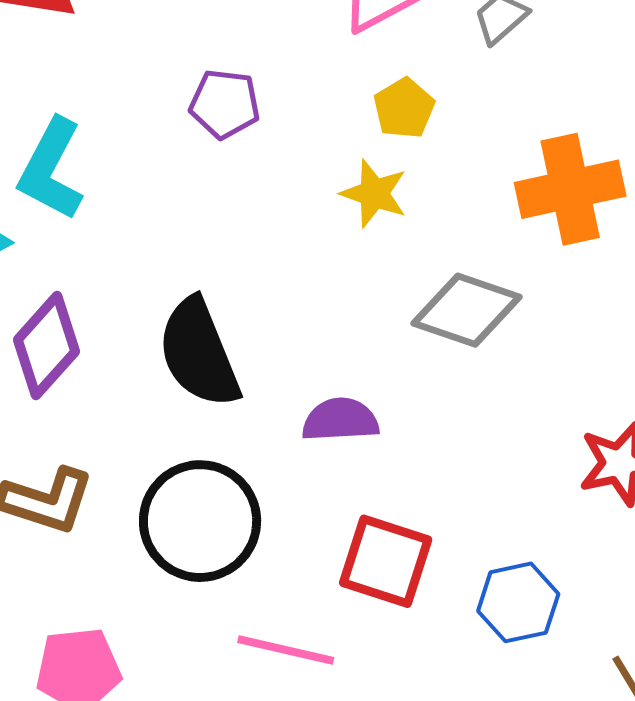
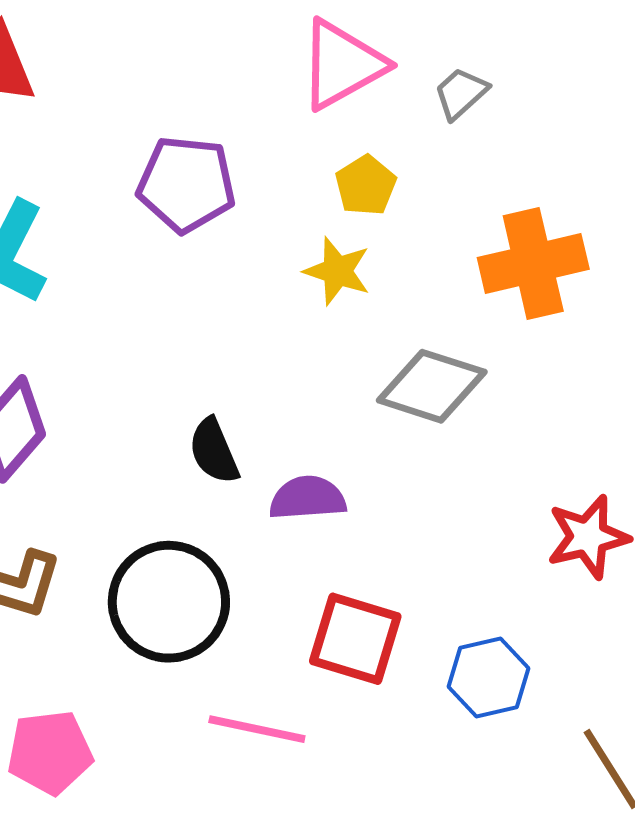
purple pentagon: (225, 104) -> (186, 184), size x1.4
black semicircle: (199, 353) -> (214, 451), moved, size x0.6

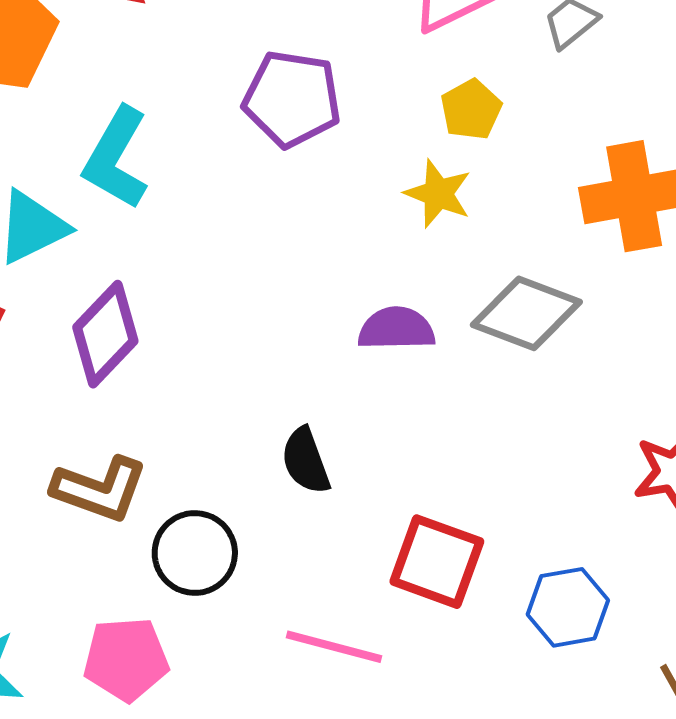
black semicircle: (214, 451) -> (306, 461), moved
purple semicircle: (308, 498) -> (396, 329), moved
black circle: (169, 602) -> (195, 553), moved, size x0.7

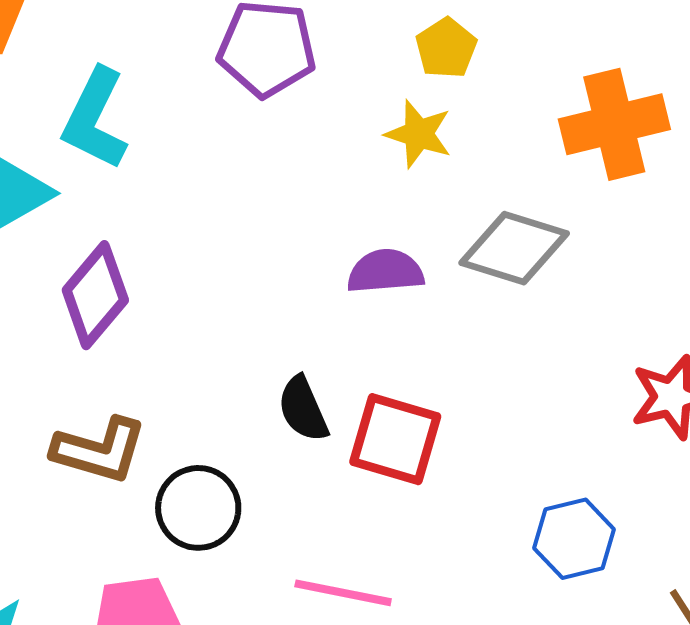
red square: (437, 562) -> (395, 439), moved

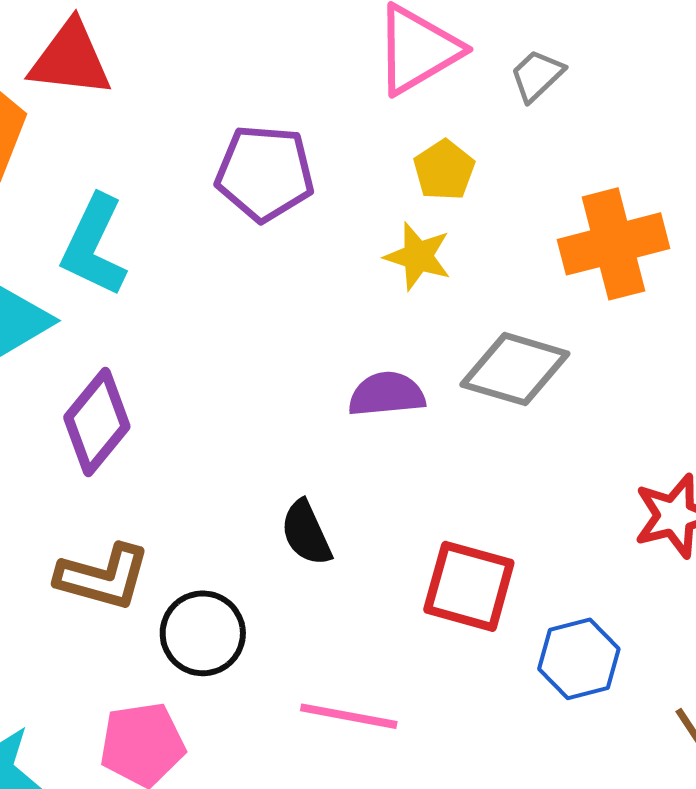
red square: (395, 439) -> (469, 586), moved

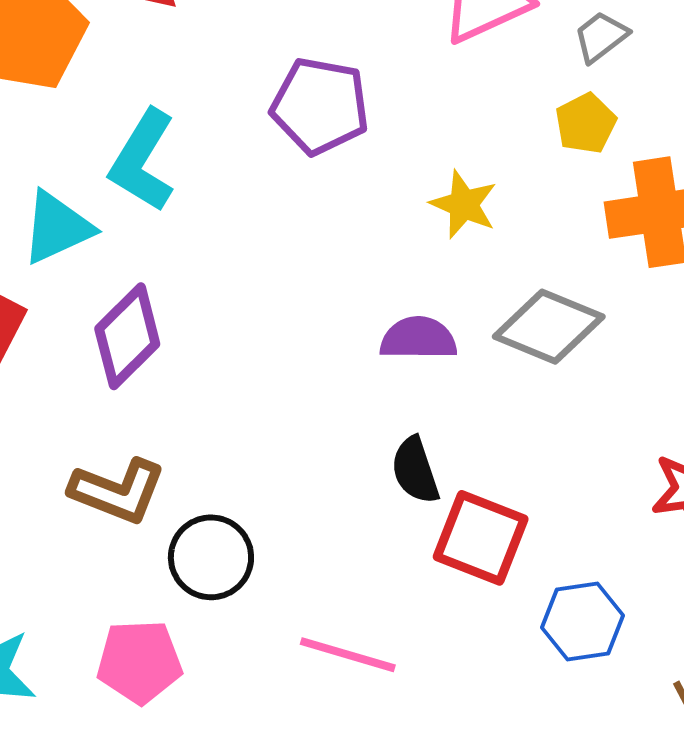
yellow pentagon: (444, 170) -> (586, 123), moved
black semicircle: (306, 533) -> (415, 470), moved

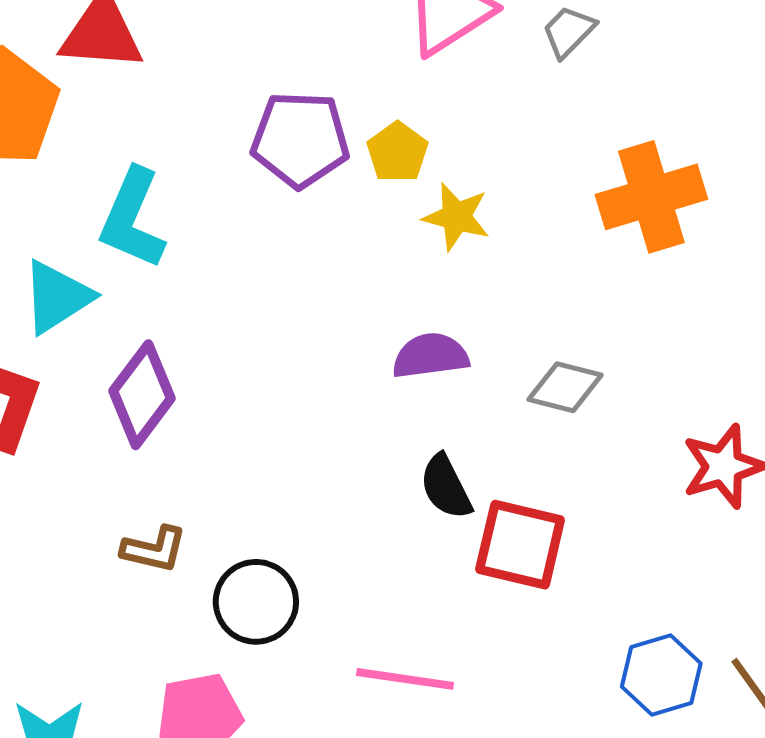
yellow pentagon: (586, 123) -> (397, 152), moved
gray diamond: (549, 327) -> (565, 387), moved, size x0.7
brown L-shape: (118, 491) -> (154, 549), size x0.7
blue hexagon: (583, 621) -> (661, 675), moved

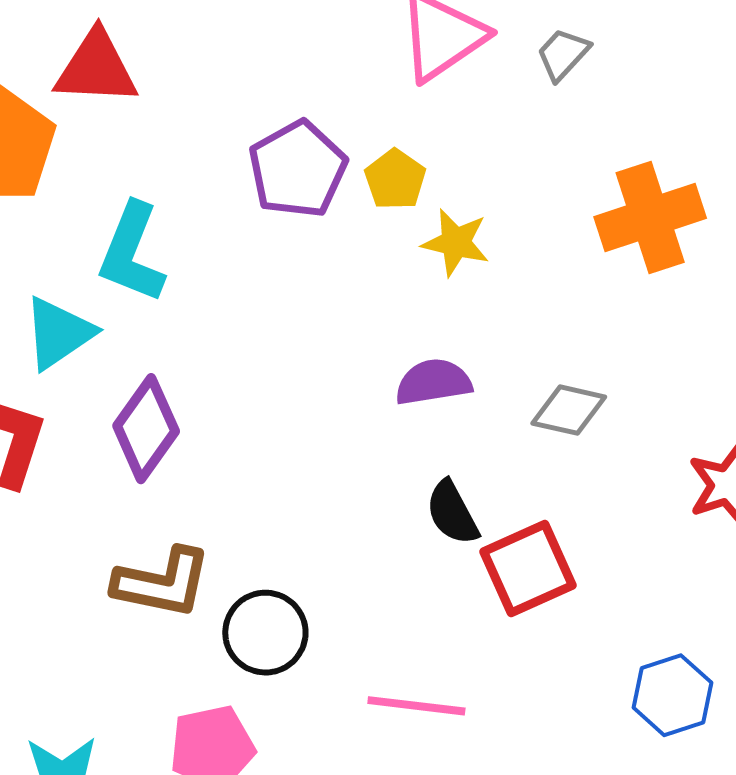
purple pentagon: (300, 139) -> (298, 169), turned -30
red square: (520, 545) -> (528, 569), turned -36
brown L-shape: (154, 549) -> (162, 583), size x1.5

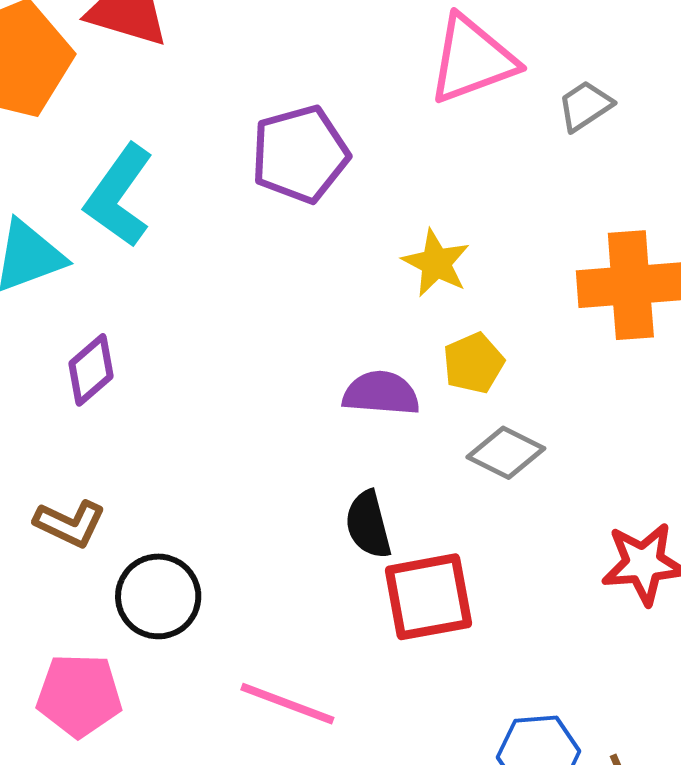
yellow pentagon: (395, 179) -> (473, 363), moved
purple diamond: (146, 429) -> (91, 370), size x0.7
brown L-shape: (162, 583) -> (70, 524), size x0.7

